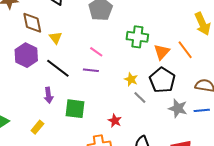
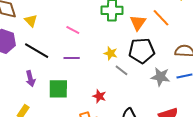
purple line: (91, 70) -> (72, 58), moved
black pentagon: (162, 80) -> (142, 51), turned -30

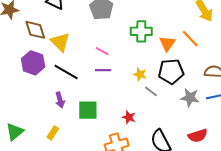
yellow triangle: (31, 21) -> (60, 42), size x1.5
purple line: (72, 58) -> (103, 70), moved

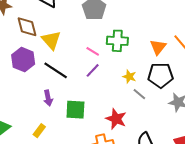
green cross: (141, 31) -> (117, 41), moved
purple line: (103, 70) -> (93, 70), turned -49
red star: (129, 117) -> (116, 119), size x1.5

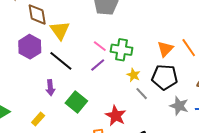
green cross: (117, 41) -> (122, 50), moved
green square: (75, 110) -> (76, 102), turned 30

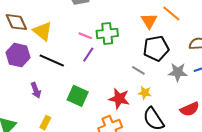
yellow star: (134, 75) -> (145, 93), moved
purple arrow: (50, 88) -> (36, 90), moved

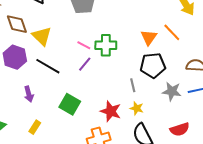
gray line: (138, 70) -> (133, 85), turned 40

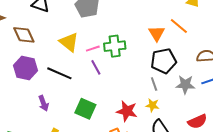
yellow triangle: (42, 36) -> (69, 42), moved
pink line: (84, 45) -> (93, 49), turned -40
purple line: (85, 64) -> (96, 67), turned -63
gray line: (133, 85) -> (154, 84), moved

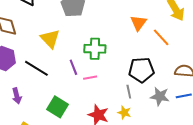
orange triangle: (157, 33) -> (139, 23), moved
pink line: (93, 49) -> (90, 78), moved

